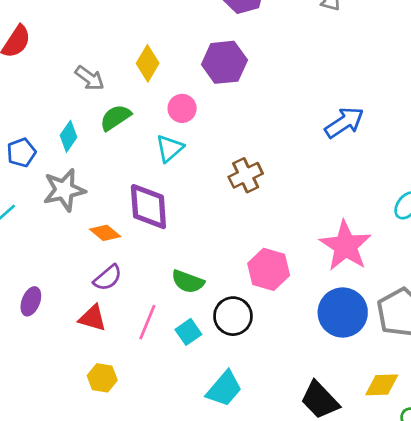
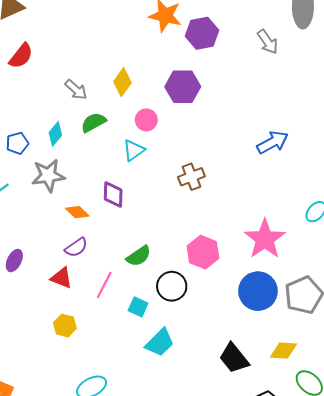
purple diamond: (148, 207) -> (113, 194), size x0.7
green semicircle: (188, 282) -> (139, 256), turned -60
cyan square: (188, 332) -> (138, 307), moved, turned -36

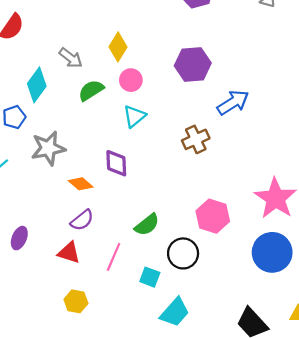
purple hexagon: (183, 87) -> (193, 64), moved
pink circle: (146, 120) -> (131, 80), moved
cyan diamond: (55, 134) -> (37, 85), moved, size x1.4
blue arrow: (272, 142) -> (233, 102), moved

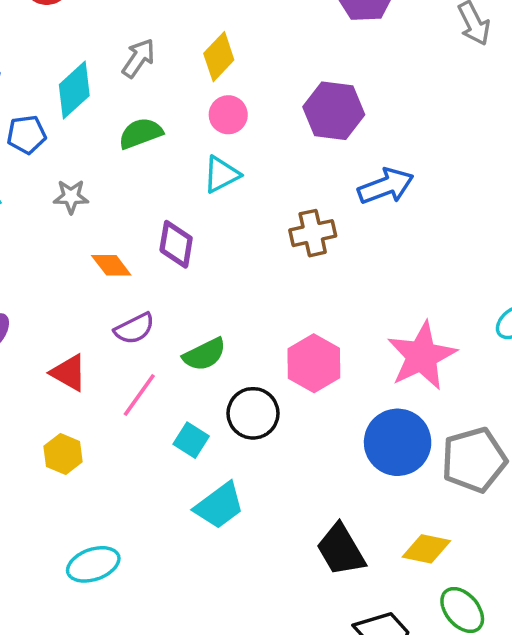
gray arrow: (71, 58) -> (138, 58), turned -105
green semicircle: (91, 90) -> (141, 133), moved
gray star: (48, 148) -> (71, 197), size x0.6
purple semicircle: (82, 220) -> (134, 329), moved

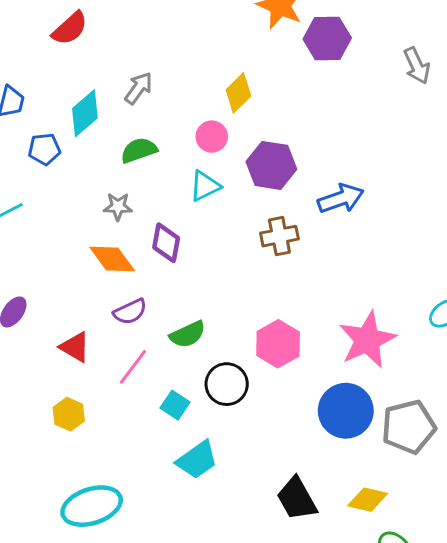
yellow diamond: (219, 57) -> (238, 93), moved
purple hexagon: (334, 111) -> (271, 165), moved
gray star: (71, 197) -> (118, 207), moved
orange diamond: (111, 265) -> (112, 259), size x1.4
cyan ellipse: (93, 564) -> (92, 506), size x1.4

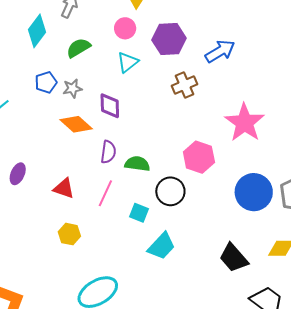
blue pentagon: (44, 149) -> (46, 82), moved
purple semicircle: (130, 312) -> (108, 152), moved, turned -45
green semicircle: (188, 334) -> (137, 164), turned -135
pink star: (367, 340) -> (244, 123), moved

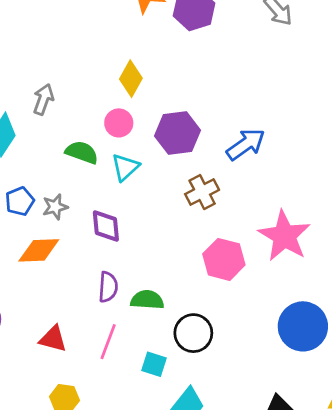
green semicircle: (78, 48) -> (82, 152), moved, turned 55
orange diamond: (76, 124) -> (39, 250), moved, turned -40
pink hexagon: (199, 157) -> (224, 259), moved

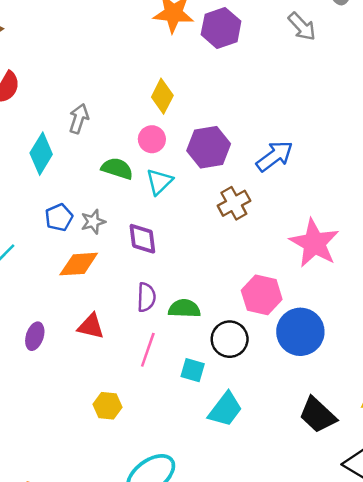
pink hexagon: (224, 259) -> (262, 295), moved
blue circle: (303, 326) -> (300, 332), moved
red triangle: (53, 339) -> (91, 326), moved

